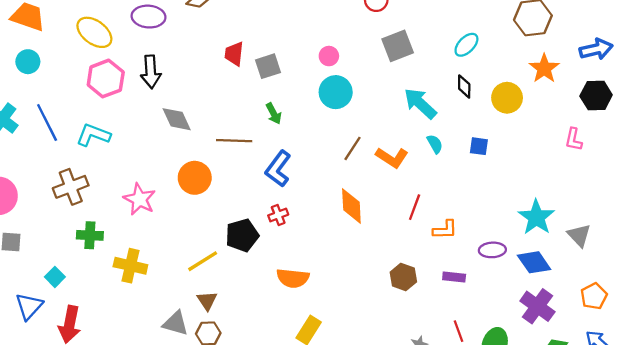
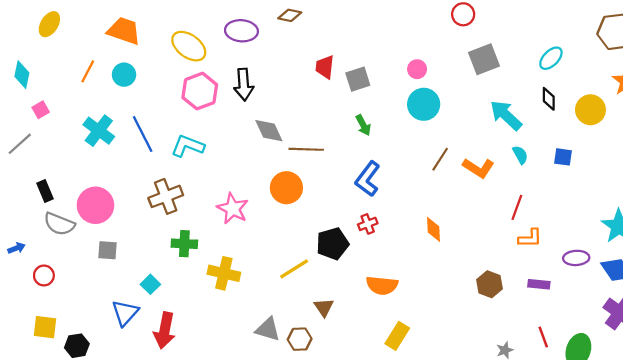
brown line: (234, 141) -> (306, 149), moved
orange diamond: (351, 206) -> (434, 229), moved, size x0.7
red line: (415, 207) -> (517, 207), moved
brown triangle: (207, 301) -> (324, 307), moved

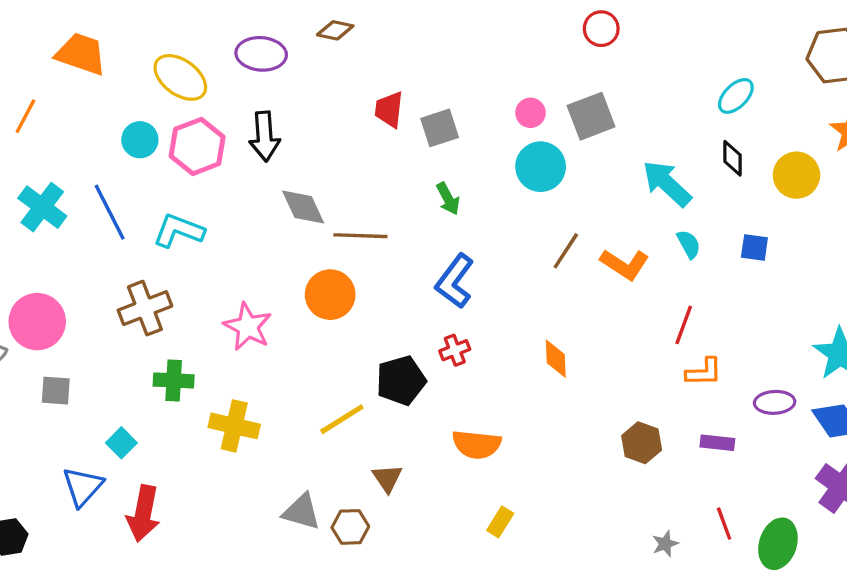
gray square: (484, 59) -> (591, 116), moved
cyan circle: (124, 75) -> (140, 140), moved
yellow rectangle: (397, 336) -> (500, 522), size x0.7

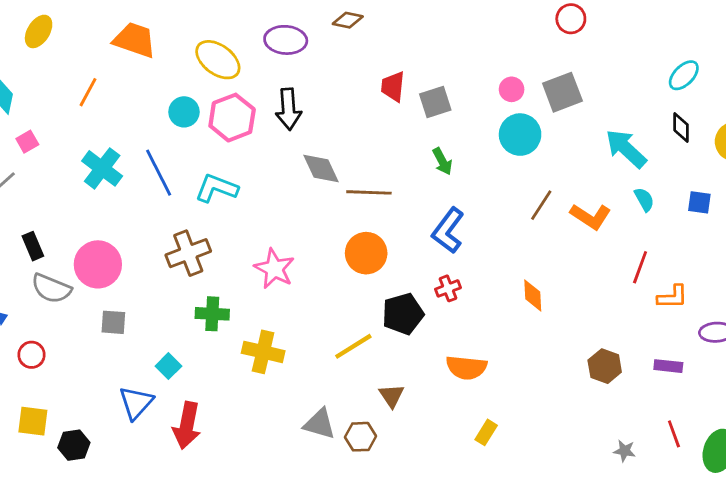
orange circle: (330, 295) -> (366, 253), moved
orange L-shape: (704, 372) -> (673, 297), moved
gray star: (665, 544) -> (625, 451), turned 30

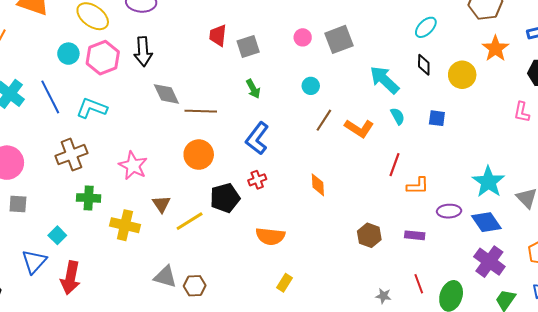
cyan circle: (520, 135) -> (311, 86), moved, size x0.6
brown triangle: (392, 396) -> (161, 204), moved

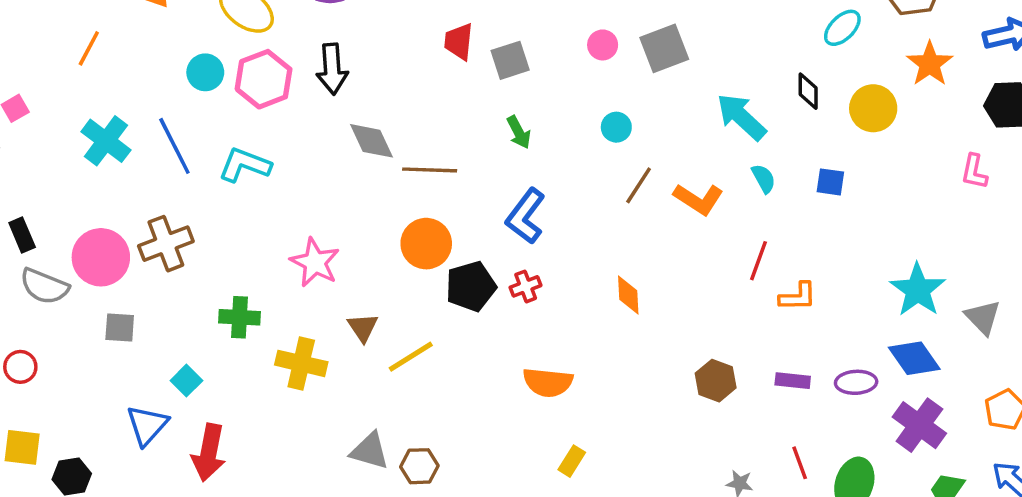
cyan ellipse: (426, 27) -> (842, 28), moved
brown cross: (71, 155) -> (166, 244), moved
black pentagon: (225, 198) -> (471, 286), moved
purple ellipse: (449, 211) -> (856, 382), moved

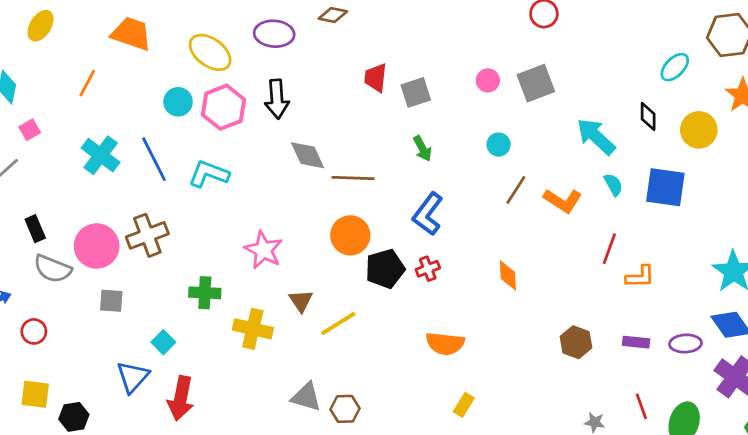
blue square: (830, 182) -> (665, 187), size x1.8

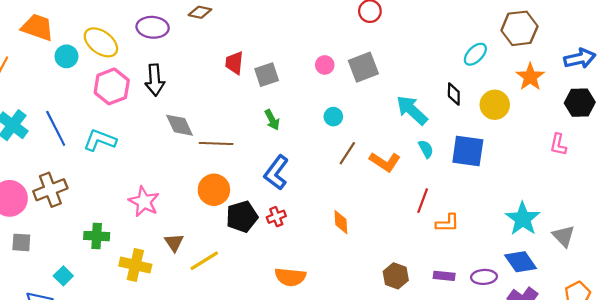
cyan circle: (178, 102) -> (66, 56), moved

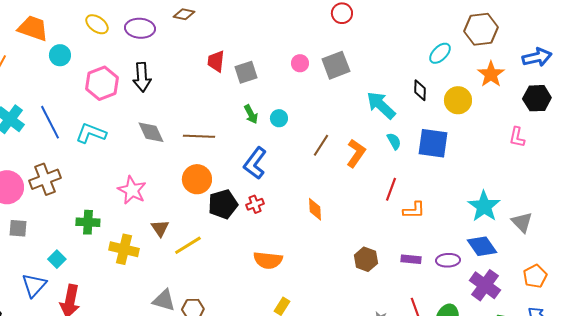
yellow ellipse: (101, 42) -> (97, 24), moved, size x0.7
cyan circle: (333, 117) -> (279, 118), moved
gray diamond: (179, 125) -> (151, 132), moved
orange L-shape: (385, 162) -> (356, 153), turned -88

